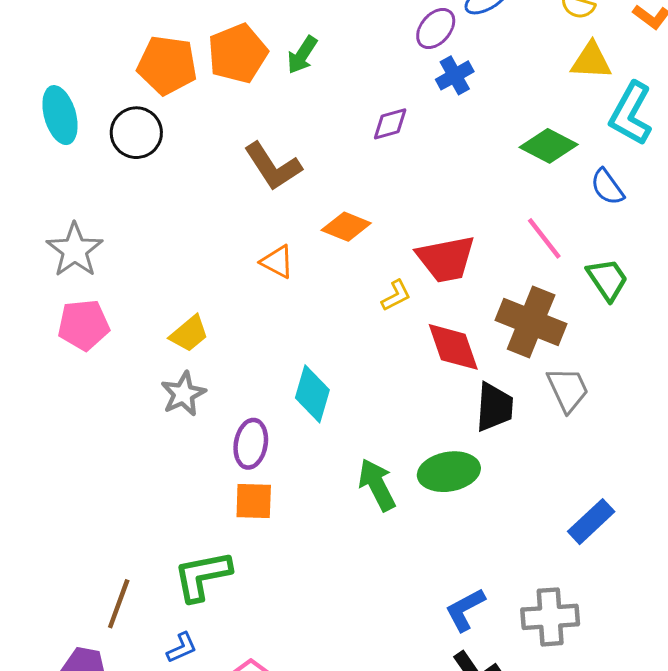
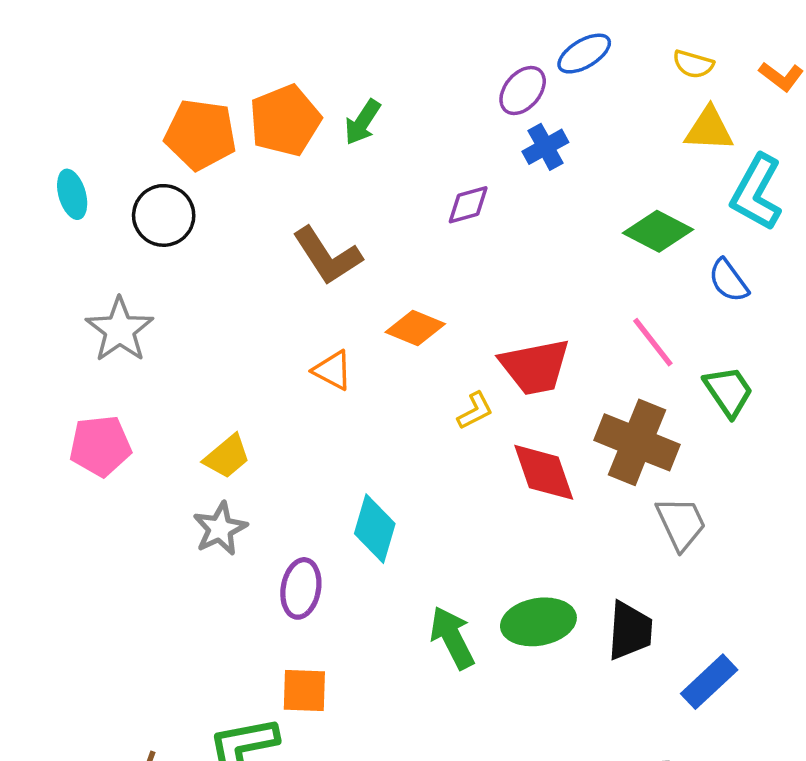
cyan ellipse: (60, 115) -> (72, 194), size x0.7
gray star: (75, 250) -> (120, 330), moved
black trapezoid: (494, 407) -> (630, 631), moved
orange square: (254, 501) -> (304, 691), moved

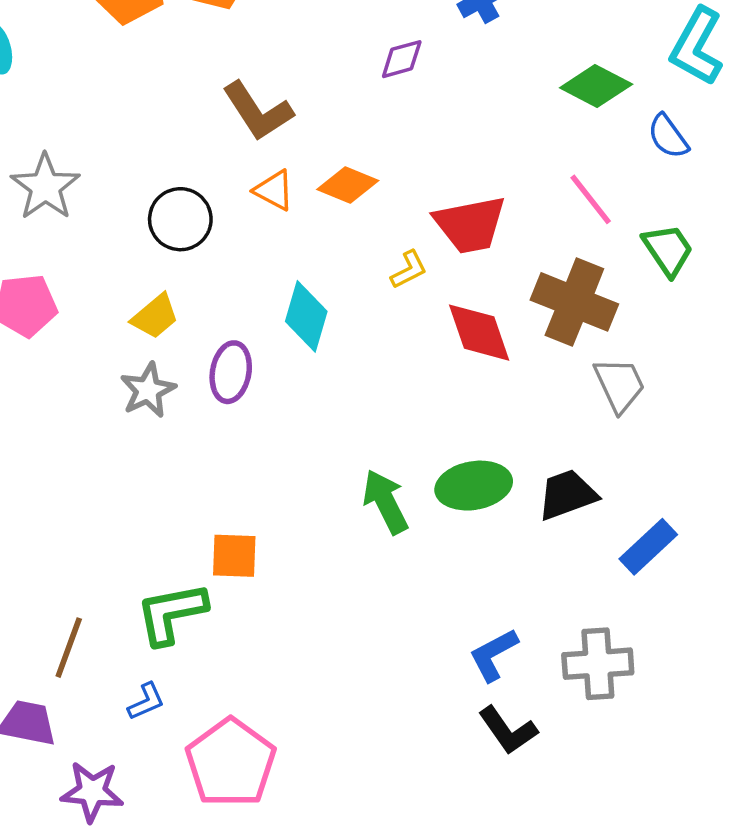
black circle: (164, 215) -> (180, 219), moved
orange triangle: (333, 370) -> (274, 190), moved
cyan diamond: (375, 529) -> (306, 316), moved
purple ellipse: (301, 588) -> (231, 372), moved
black trapezoid: (630, 631) -> (567, 495), turned -114

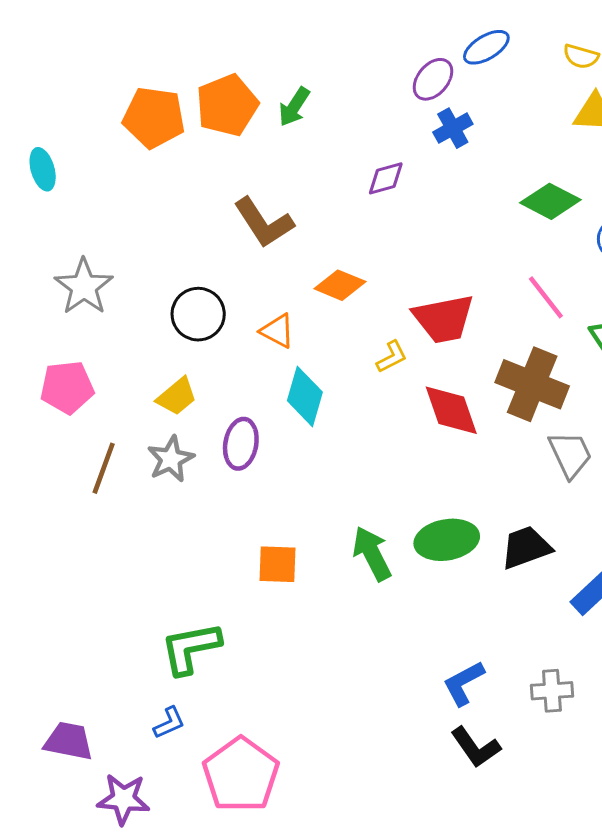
orange triangle: (274, 190) -> (277, 331), moved
orange square: (234, 556) -> (277, 564), moved
brown line: (69, 648) -> (104, 468), moved
gray cross: (598, 664) -> (552, 691), size x0.7

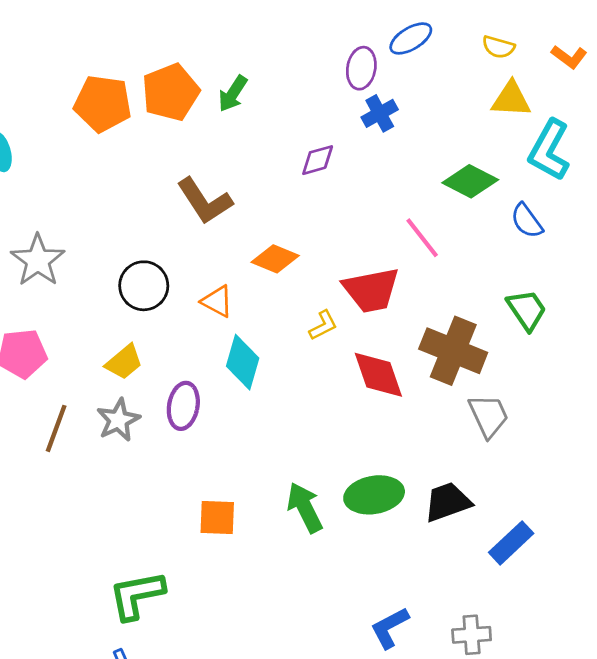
purple ellipse: (433, 79) -> (361, 68), turned -30
pink line: (546, 297) -> (422, 238), moved

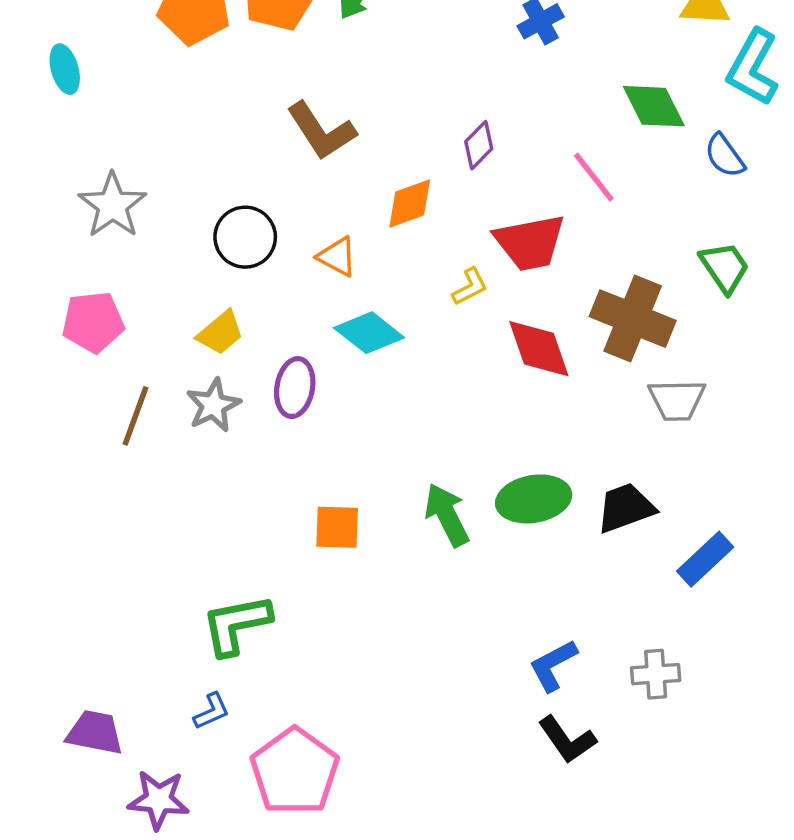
purple diamond: (318, 160) -> (479, 145), moved, turned -30
green diamond: (470, 181) -> (654, 106), turned 36
orange diamond: (275, 259) -> (410, 204), turned -42
cyan diamond: (243, 362) -> (369, 333), turned -68
gray trapezoid: (489, 416) -> (677, 400), turned 114

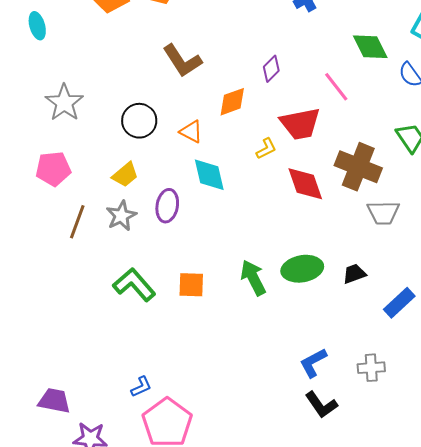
cyan diamond: (369, 333) -> (209, 175), turned 39
black trapezoid: (626, 508) -> (354, 274), size x0.7
green L-shape: (236, 625) -> (134, 285), moved, turned 60
blue L-shape: (212, 711) -> (141, 387), moved

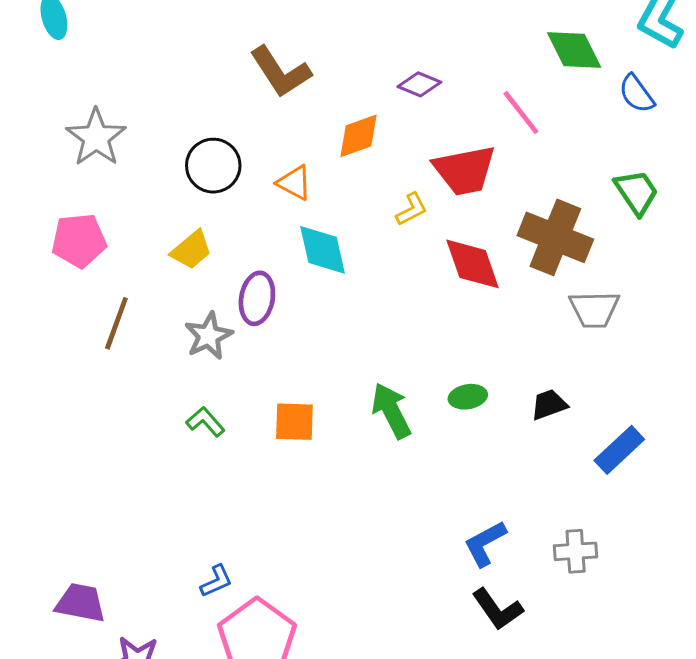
purple diamond: (271, 69) -> (419, 84), turned 68
gray star: (121, 216) -> (209, 336), moved
green ellipse: (302, 269) -> (468, 397), size x0.6
green L-shape: (134, 285) -> (205, 422), size x0.6

